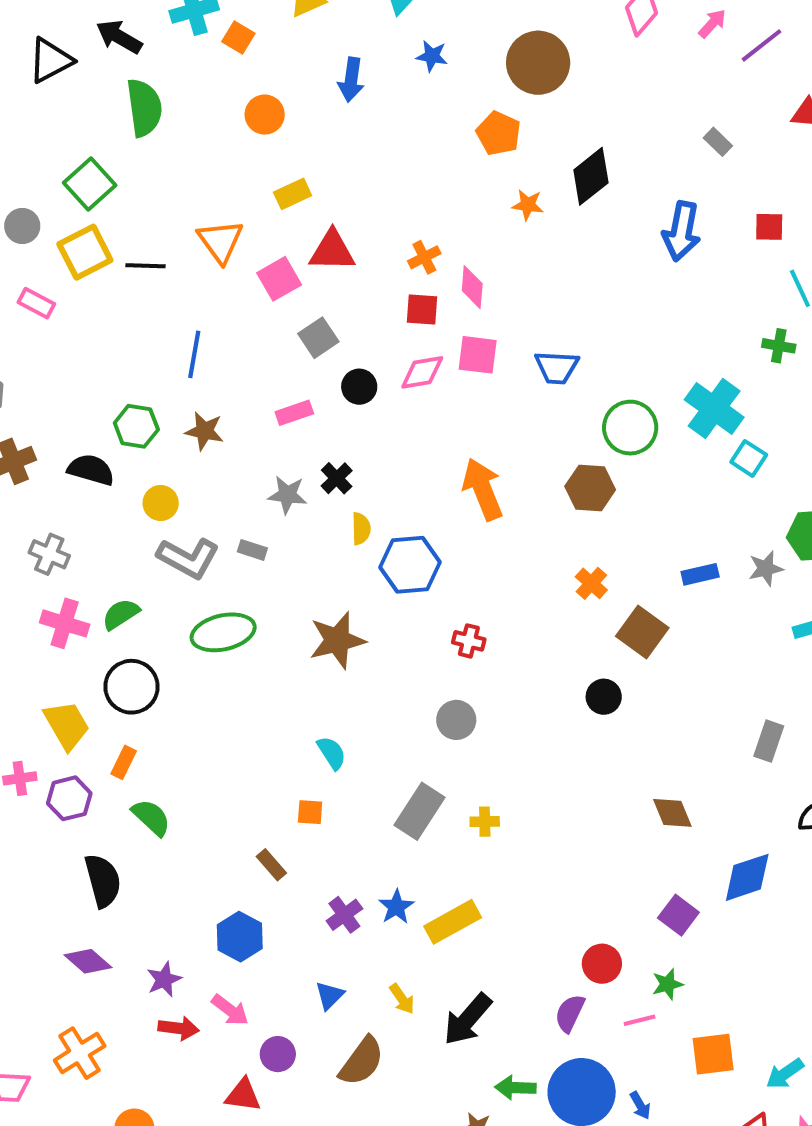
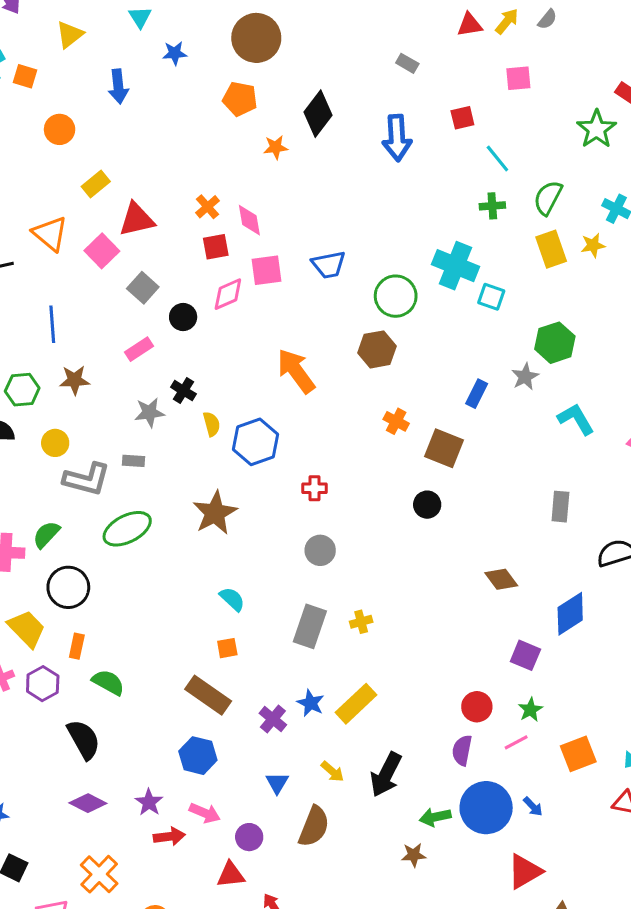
blue rectangle: (700, 574) -> (477, 394), turned -36
brown rectangle: (271, 865) -> (208, 695), size x1.8

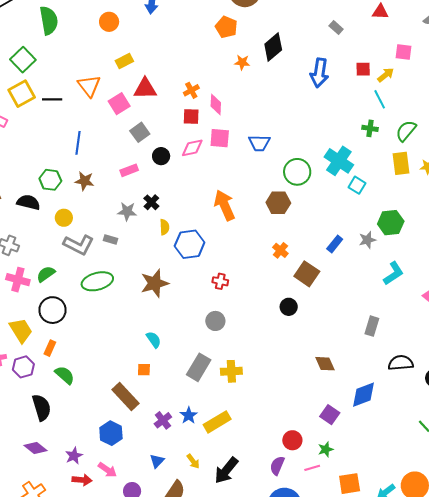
yellow arrow: (507, 21) -> (386, 75), moved
cyan L-shape: (576, 419) -> (394, 273), turned 75
yellow cross: (361, 622) -> (231, 371), size x1.5

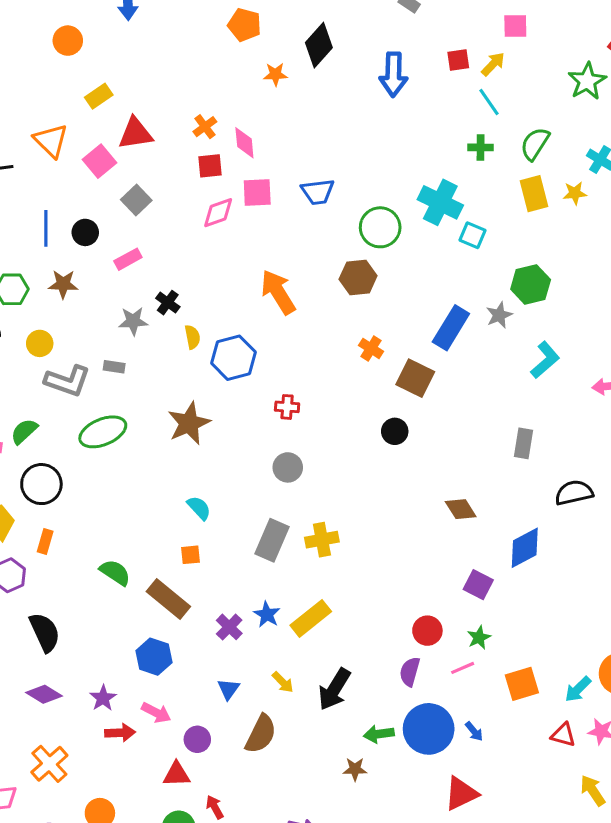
black circle: (161, 156) -> (85, 232), moved
blue rectangle: (335, 244) -> (451, 328), size x1.6
green semicircle: (65, 375) -> (115, 572), moved

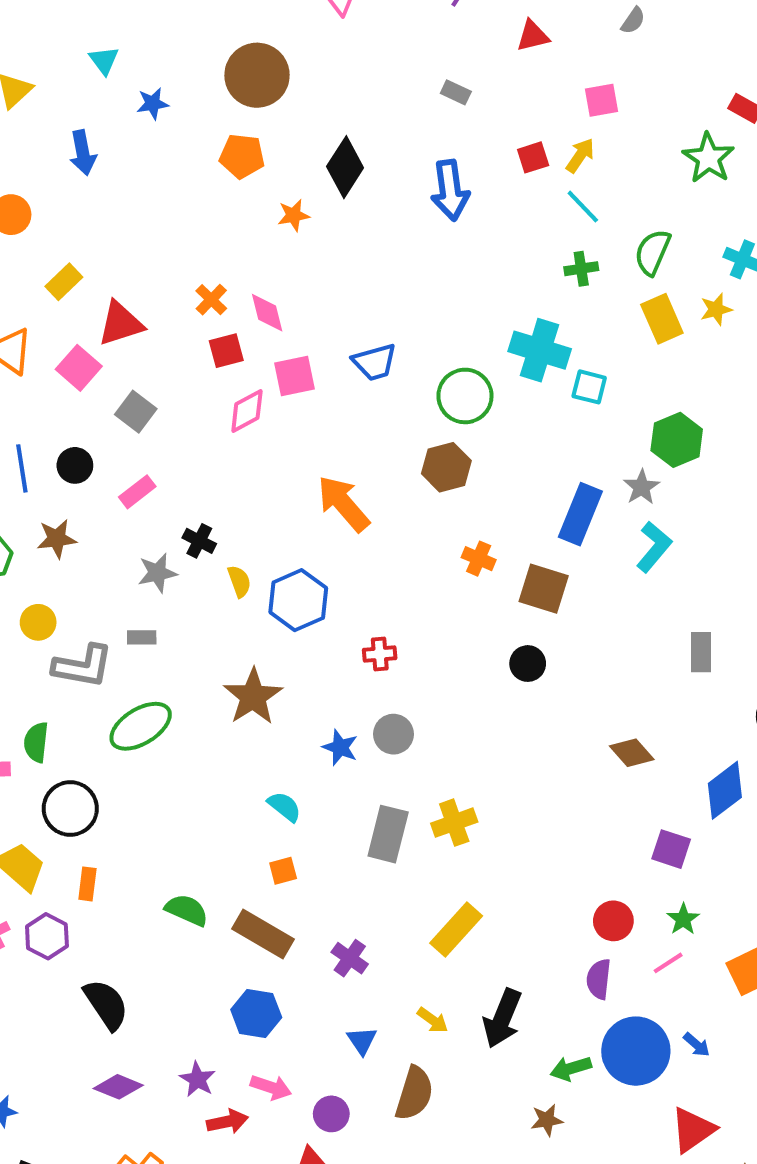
cyan L-shape: (545, 360) -> (654, 547), moved
green semicircle: (24, 431) -> (36, 742), turned -32
blue star: (267, 614) -> (340, 747), moved

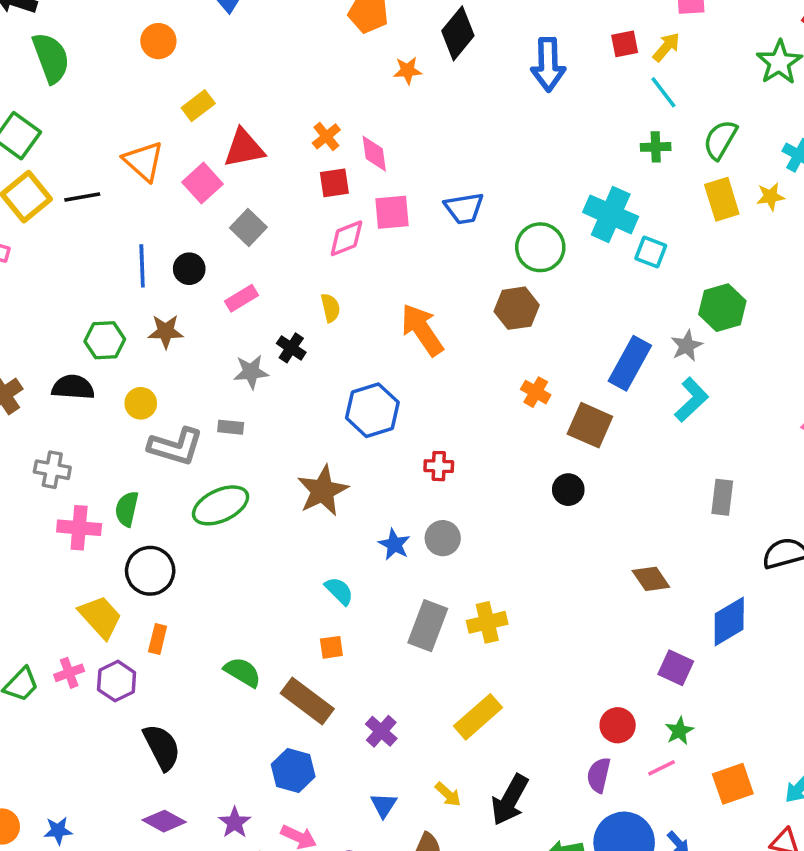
yellow semicircle: (239, 581) -> (330, 308), moved

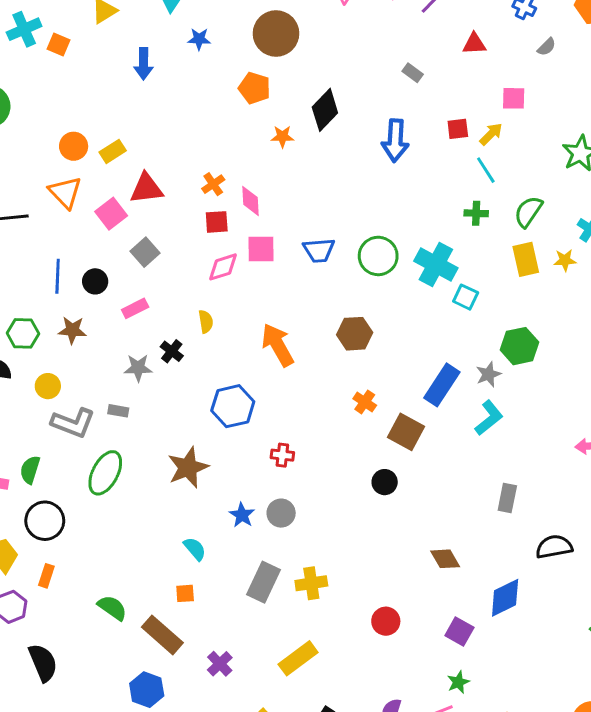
orange circle: (158, 41) -> (74, 146), moved
green circle: (540, 247) -> (378, 256), moved
green ellipse: (221, 505) -> (105, 473), turned -42
red circle: (618, 725) -> (386, 621), moved

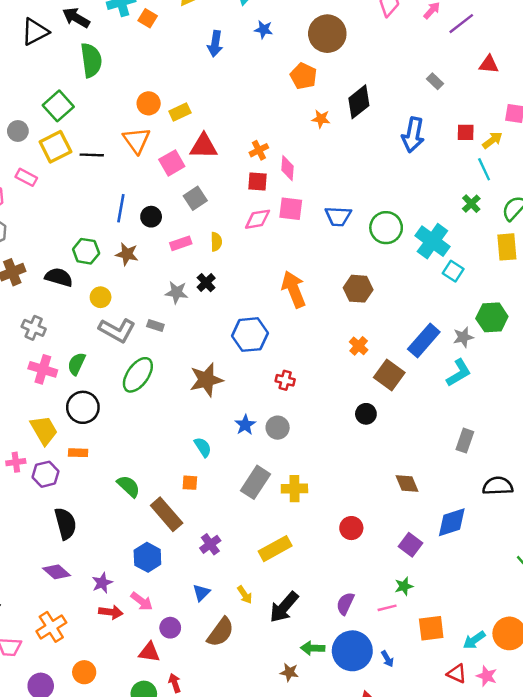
green cross: (476, 213) -> (471, 204), turned 36
yellow semicircle: (206, 322) -> (216, 242), moved
orange rectangle: (46, 576) -> (78, 453), turned 66

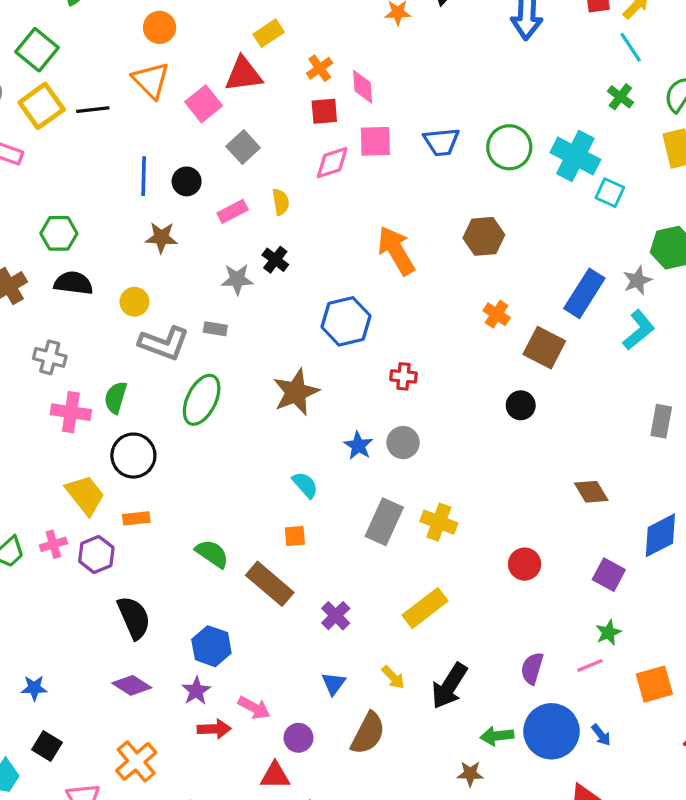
yellow rectangle: (180, 112) -> (269, 33), moved
green hexagon: (86, 251) -> (59, 233), moved
yellow cross: (294, 489) -> (439, 522), turned 30
blue hexagon: (147, 557) -> (211, 646), moved

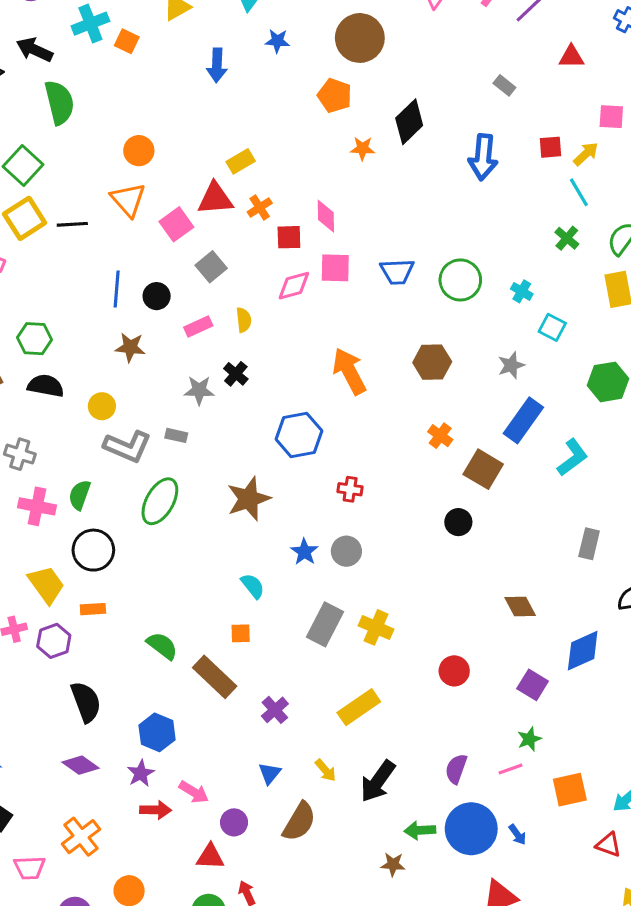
orange cross: (320, 68) -> (260, 208), moved
cyan cross: (575, 156) -> (522, 291), size x0.5
gray star: (637, 280) -> (511, 365), moved

